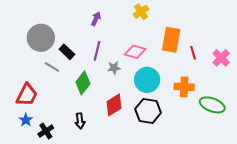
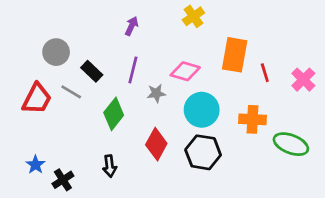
gray circle: (41, 38) -> (56, 52), size x0.7
red trapezoid: (27, 95) -> (37, 99), moved
red diamond: (114, 105) -> (156, 144), turned -30

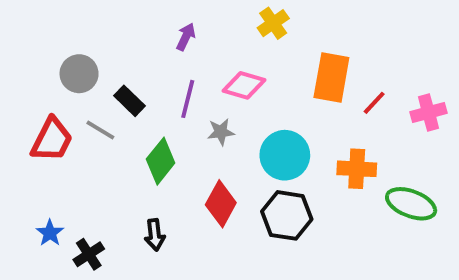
pink diamond: (185, 71) -> (244, 85), moved
red line: (265, 73) -> (374, 103), turned 60
pink cross: (303, 80) -> (429, 113), turned 30

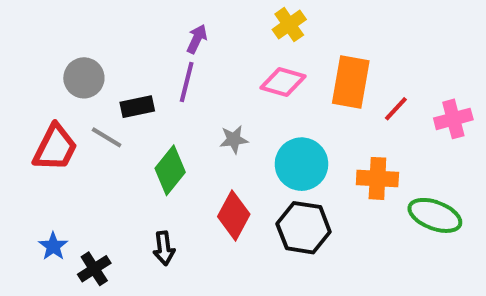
pink diamond: (244, 85) -> (283, 82), moved
purple line: (188, 99) -> (187, 82), moved
black rectangle: (130, 101) -> (137, 107), turned -56

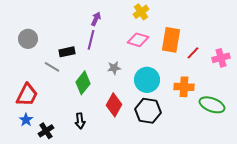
gray circle: (84, 78) -> (28, 39), moved
red trapezoid: (55, 148) -> (27, 95), moved

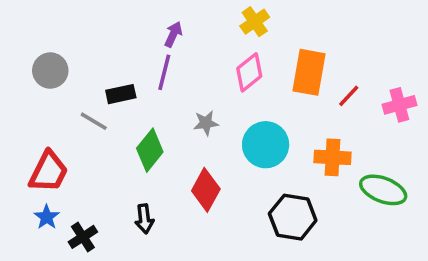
pink diamond: (138, 40) -> (249, 72), turned -55
black hexagon: (148, 111) -> (293, 217), moved

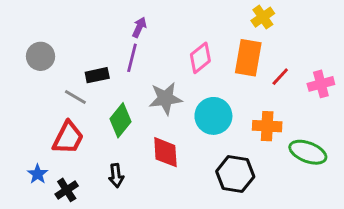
yellow cross: (255, 22) -> (263, 17), moved
gray star: (206, 123) -> (165, 98), size x1.6
red trapezoid: (48, 172) -> (68, 138), moved
red diamond: (206, 190) -> (165, 152), turned -32

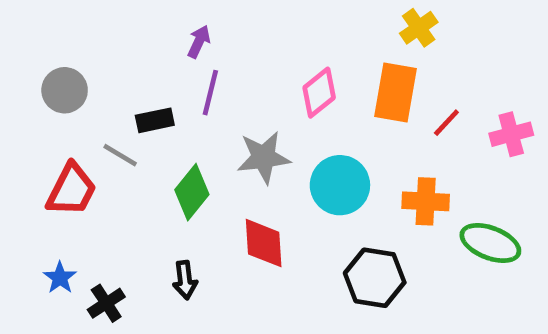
purple arrow: (139, 27) -> (199, 42), moved
red trapezoid: (68, 138) -> (71, 190), moved

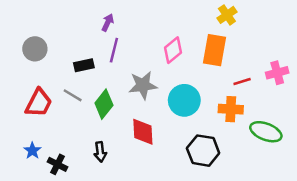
red line: (446, 123) -> (242, 82), moved, turned 30
gray line: (120, 155) -> (73, 95), moved
black cross: (106, 303) -> (57, 164), turned -30

